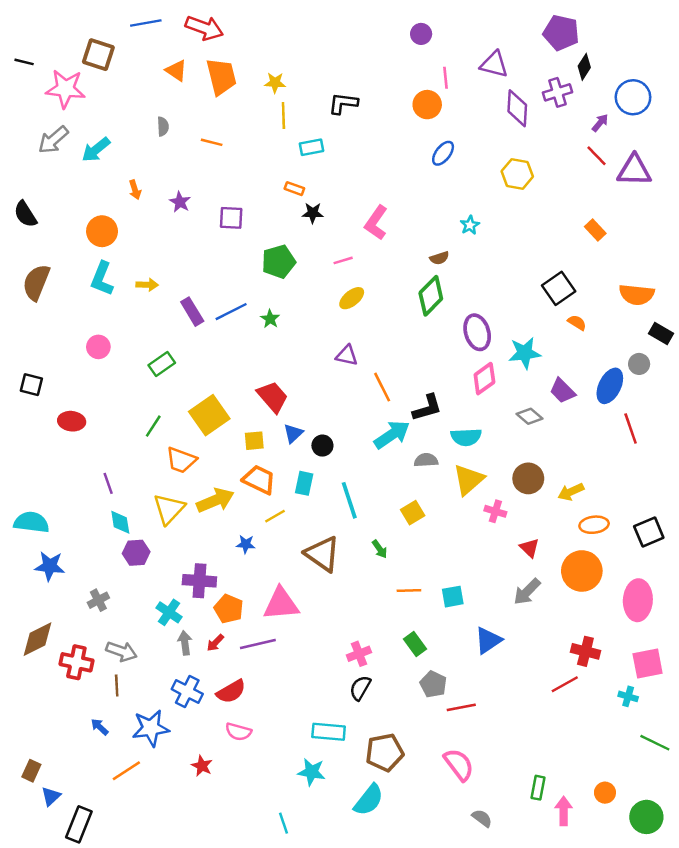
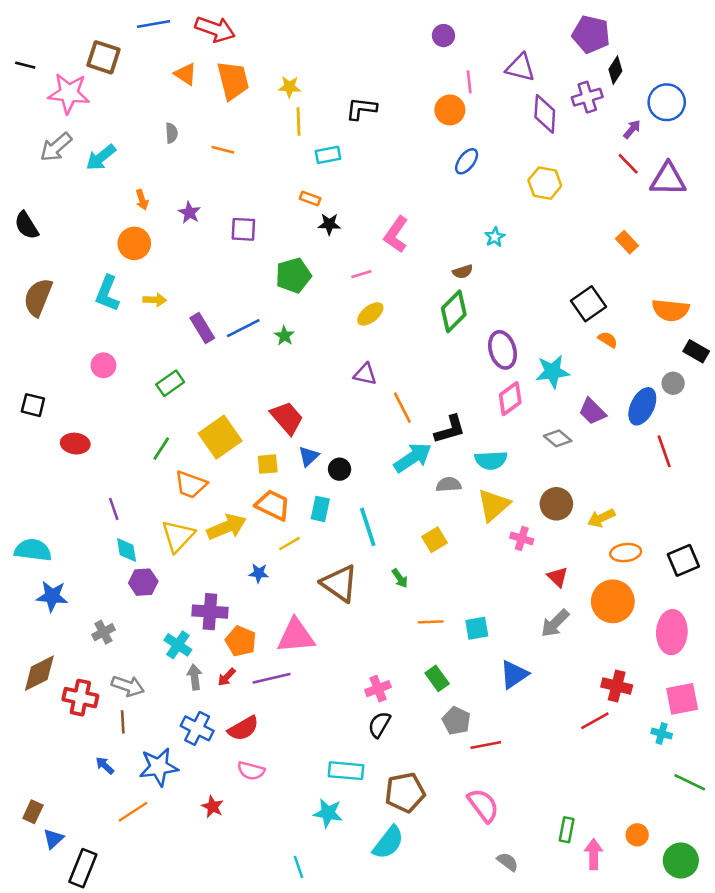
orange circle: (102, 231) -> (134, 243), moved

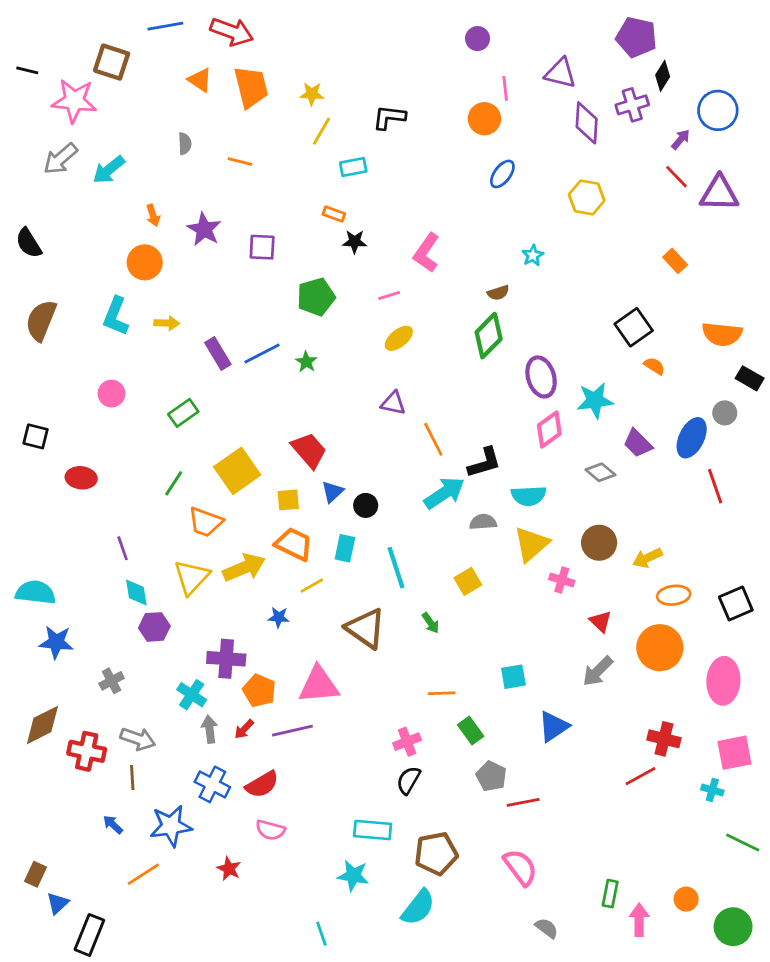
yellow line: (298, 122) -> (321, 131), turned 32
purple star: (189, 213) -> (204, 229), size x1.4
orange line: (431, 622) -> (442, 693), moved

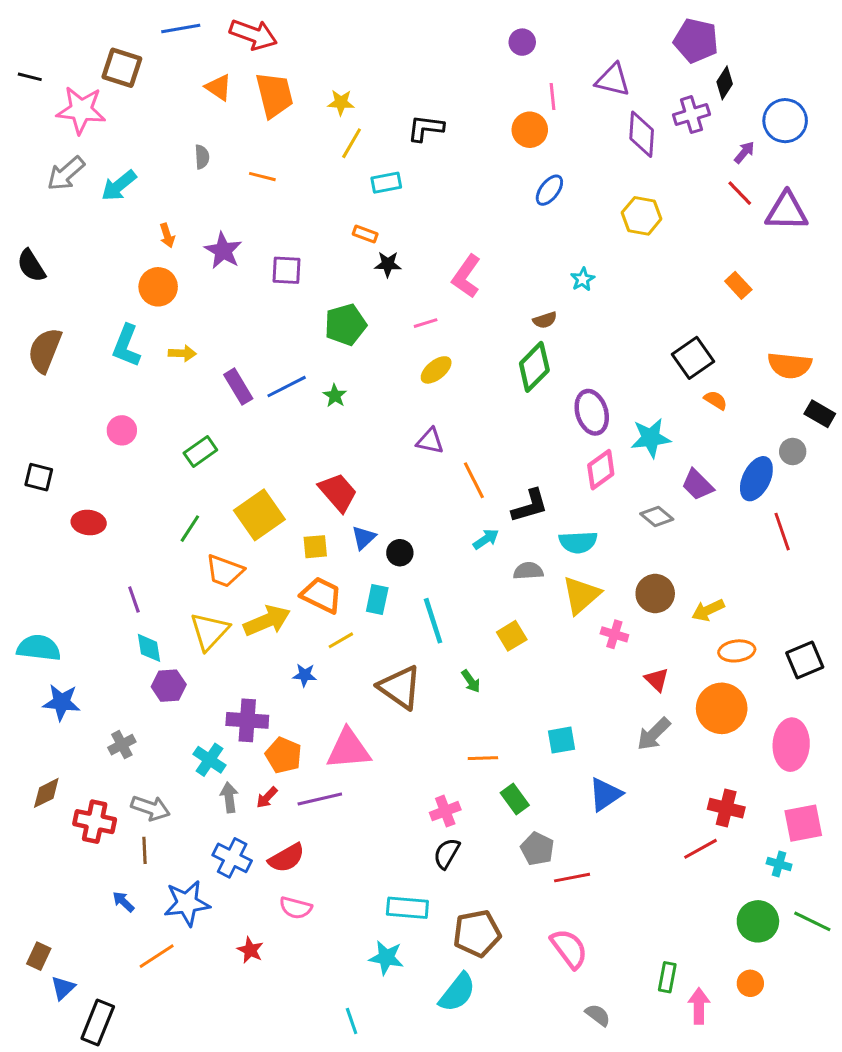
cyan arrow: (444, 493) -> (486, 539), size x0.6
brown diamond: (42, 725) -> (46, 793), size x0.7
green circle: (733, 927) -> (758, 921), moved

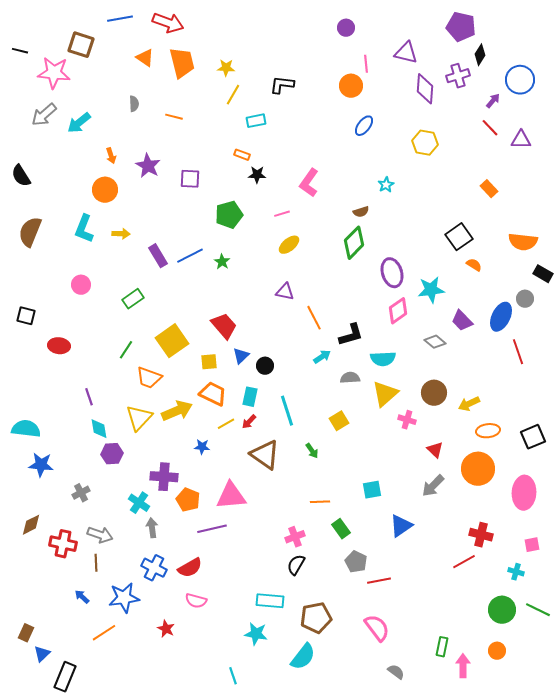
purple triangle: (787, 211) -> (521, 140), size x0.7
red arrow: (267, 797) -> (249, 422), moved
pink square: (803, 823) -> (532, 545), size x0.6

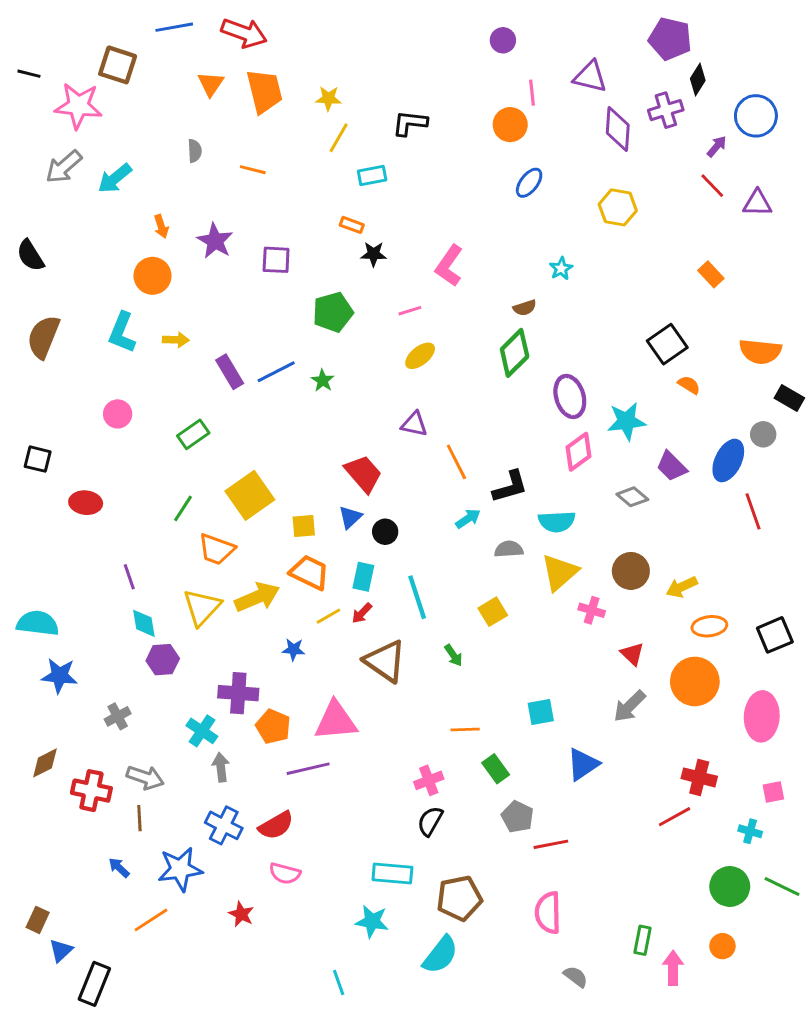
orange triangle: (145, 58) -> (211, 84), turned 30
red trapezoid: (224, 326) -> (363, 474), moved
pink semicircle: (377, 628) -> (548, 913), turned -144

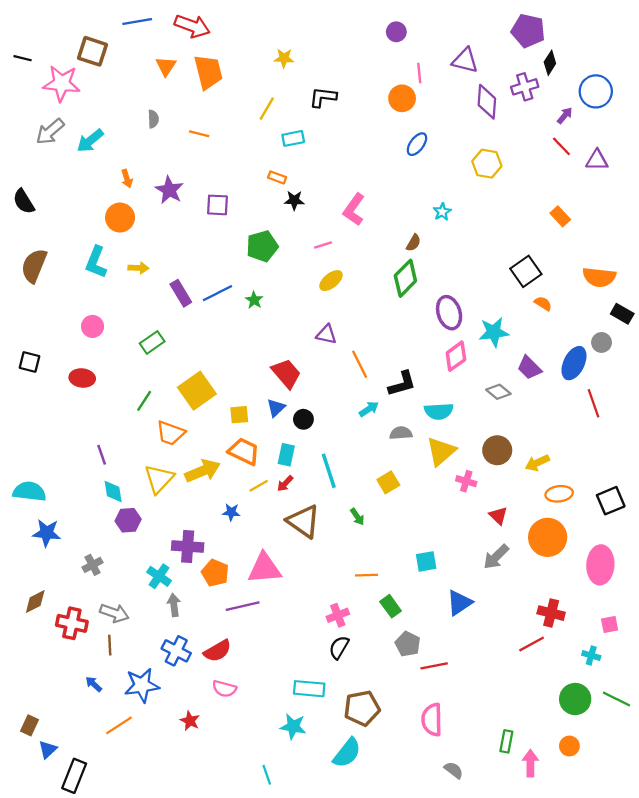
yellow star: (328, 98) -> (284, 58), moved
brown semicircle: (525, 308) -> (414, 243), turned -42
red ellipse: (86, 503) -> (82, 378), moved

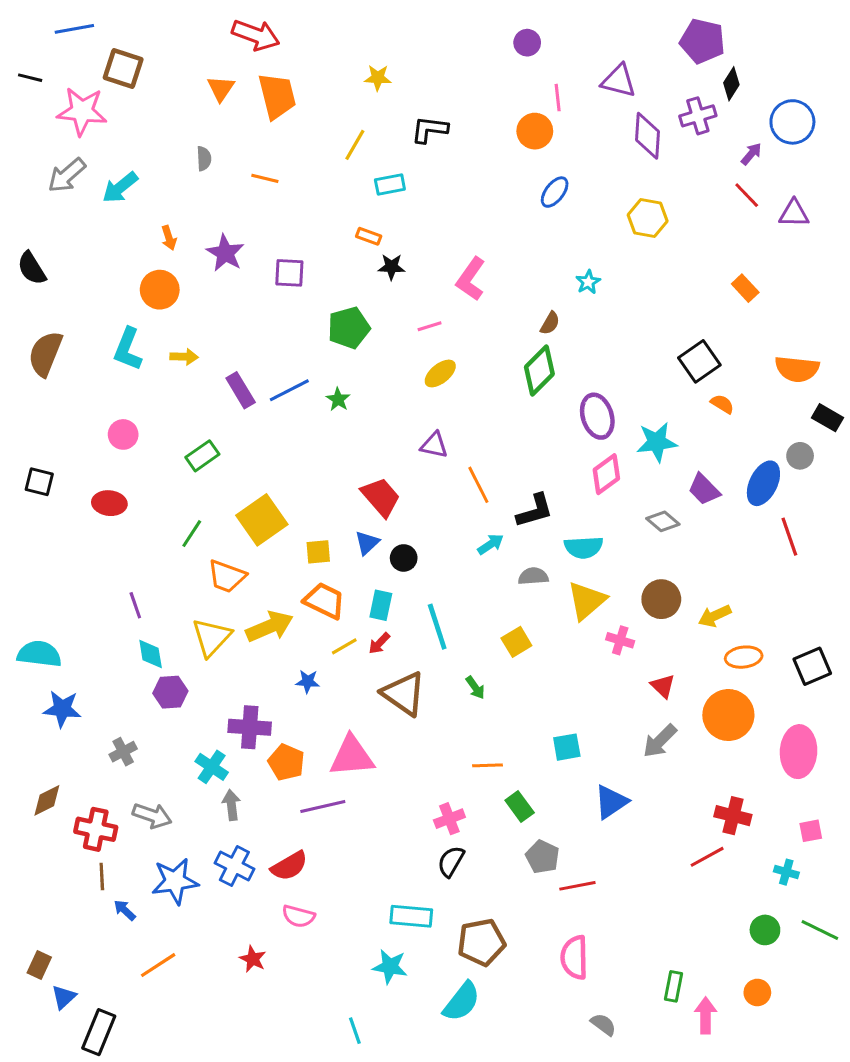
blue line: (137, 21) -> (74, 29), moved
brown line: (110, 645) -> (102, 877), moved
blue star: (142, 685) -> (175, 881), moved
green circle: (575, 699) -> (765, 930), size x0.7

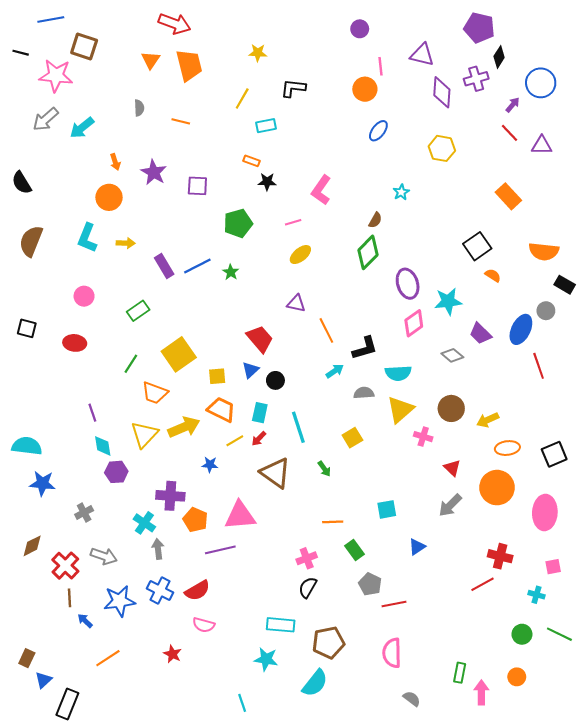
orange rectangle: (745, 288) -> (508, 196), size x1.4
blue triangle: (611, 802) -> (417, 547), size x0.7
red cross: (96, 829) -> (65, 566), turned 32

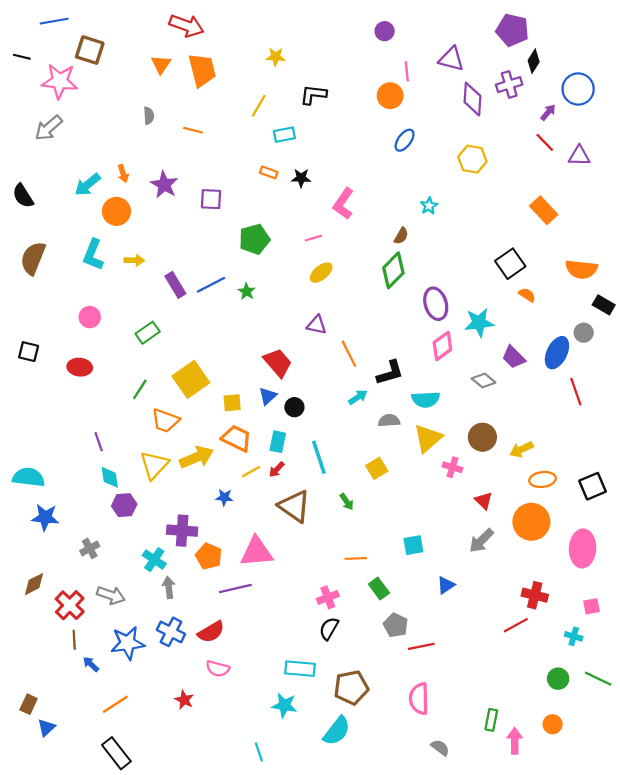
cyan arrow: (82, 128) -> (88, 185), moved
black star: (267, 182) -> (301, 178), moved
black rectangle: (67, 704) -> (116, 753), moved, turned -60

